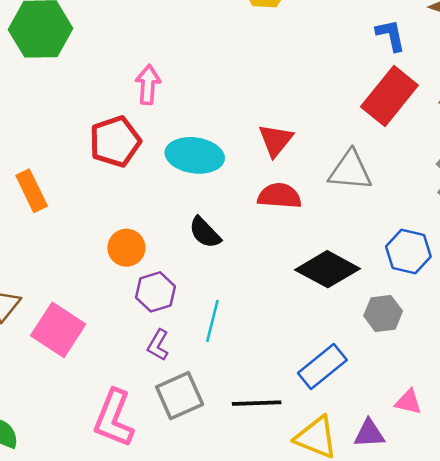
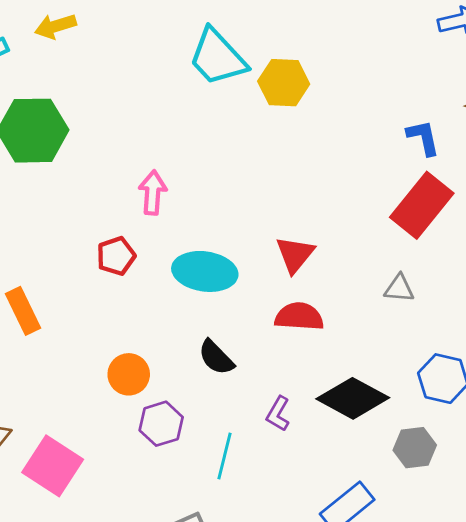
red pentagon: (115, 141) -> (116, 256), size x0.7
gray triangle: (350, 171) -> (399, 288), moved, size x0.6
purple L-shape: (158, 345) -> (278, 414), moved

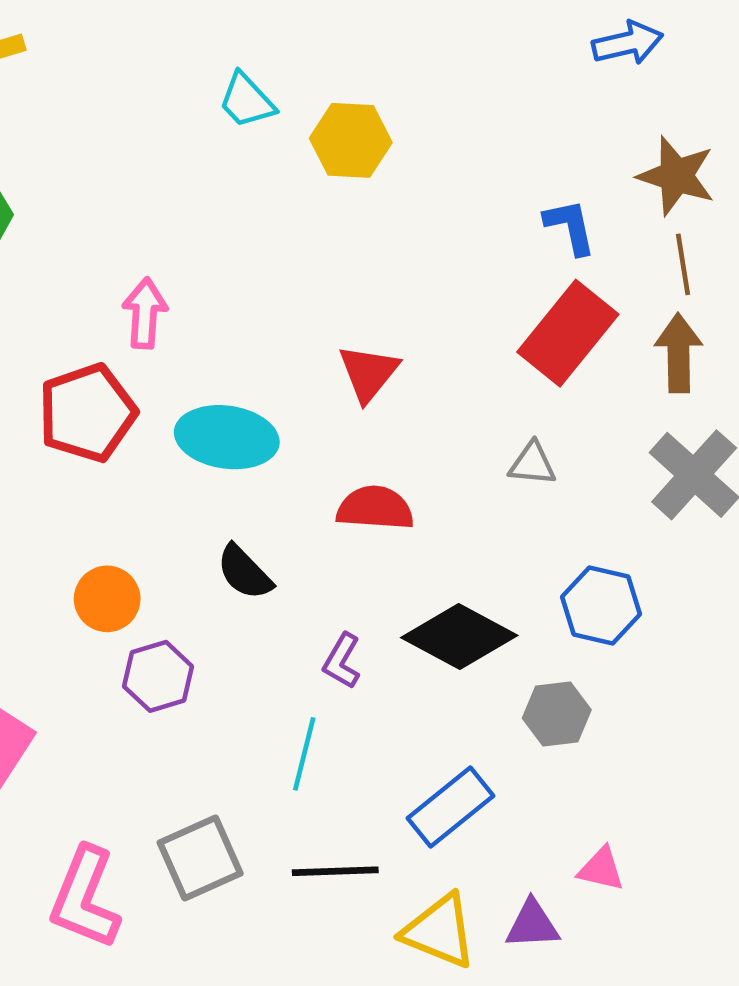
cyan trapezoid: (217, 57) -> (247, 101), size x0.6
red triangle: (295, 255) -> (368, 373), moved
red pentagon: (116, 256) -> (87, 413), size x1.6
cyan line: (225, 456) -> (304, 754), moved

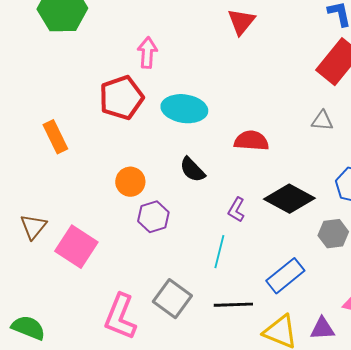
red triangle: (368, 373) -> (241, 22), moved
gray square: (200, 858) -> (172, 299), turned -30

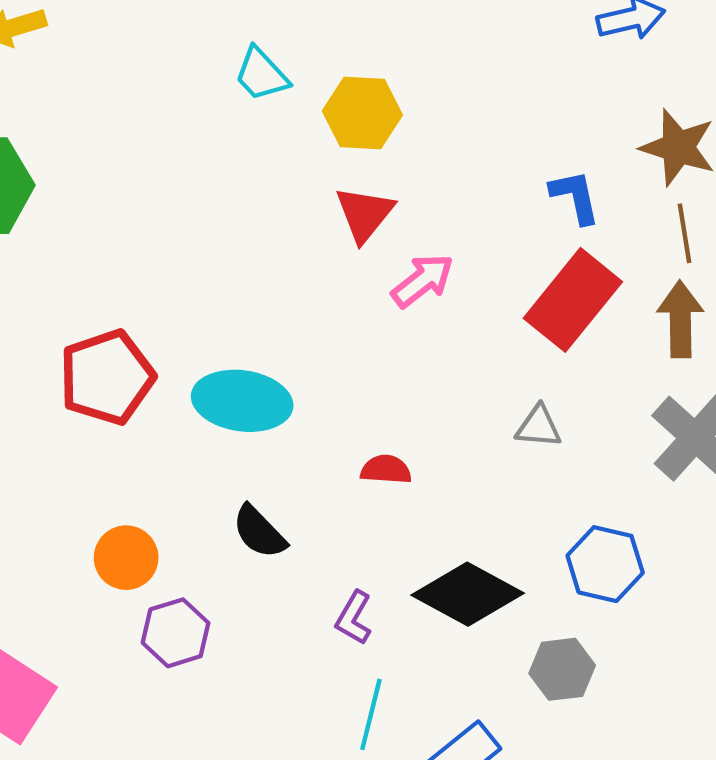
pink arrow: (147, 53) -> (423, 281), moved, turned 48
red semicircle: (251, 141) -> (386, 470), size x0.7
cyan line: (219, 252) -> (371, 714), moved

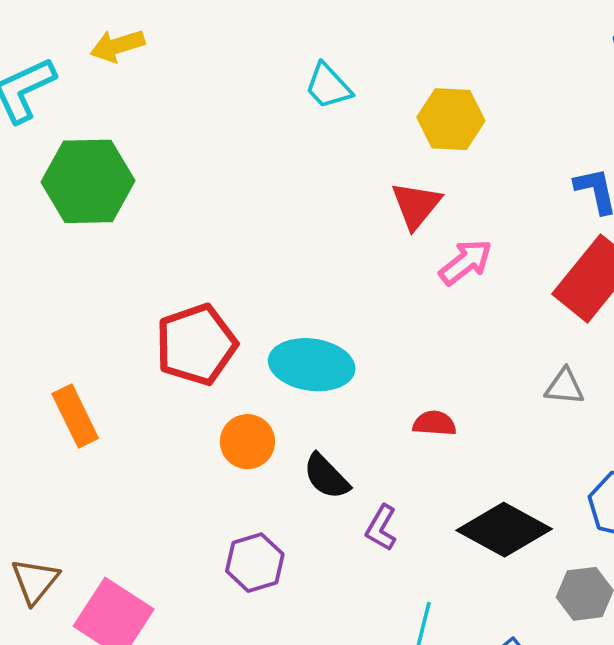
yellow hexagon: (362, 113) -> (451, 119), moved
orange circle: (126, 558) -> (247, 442), moved
purple L-shape: (354, 618) -> (381, 528), moved

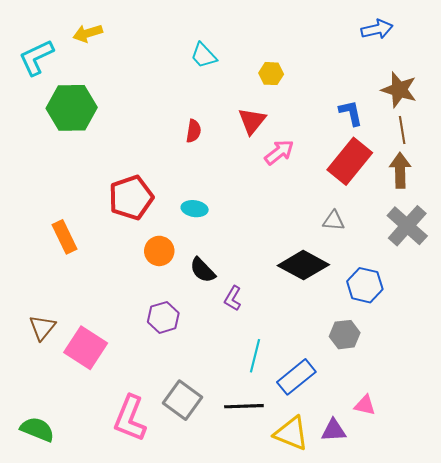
yellow hexagon: (451, 119) -> (271, 74), size x0.7
cyan ellipse: (312, 365) -> (195, 209), size x0.6
red semicircle: (434, 423) -> (194, 131), moved, turned 95
black diamond: (504, 530) -> (303, 265), moved

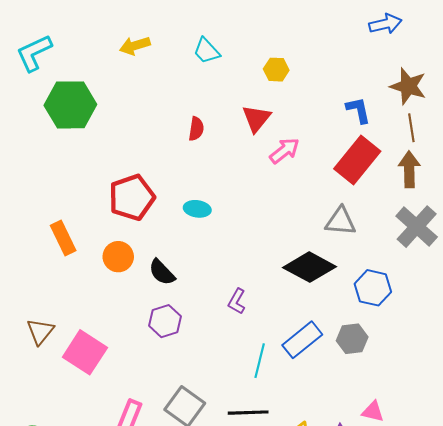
yellow arrow: (88, 33) -> (135, 46), moved
gray triangle: (334, 221) -> (341, 221), size x1.4
orange circle: (159, 251) -> (118, 257), moved
black semicircle: (203, 270) -> (162, 272), moved
blue rectangle: (296, 377) -> (302, 340), moved

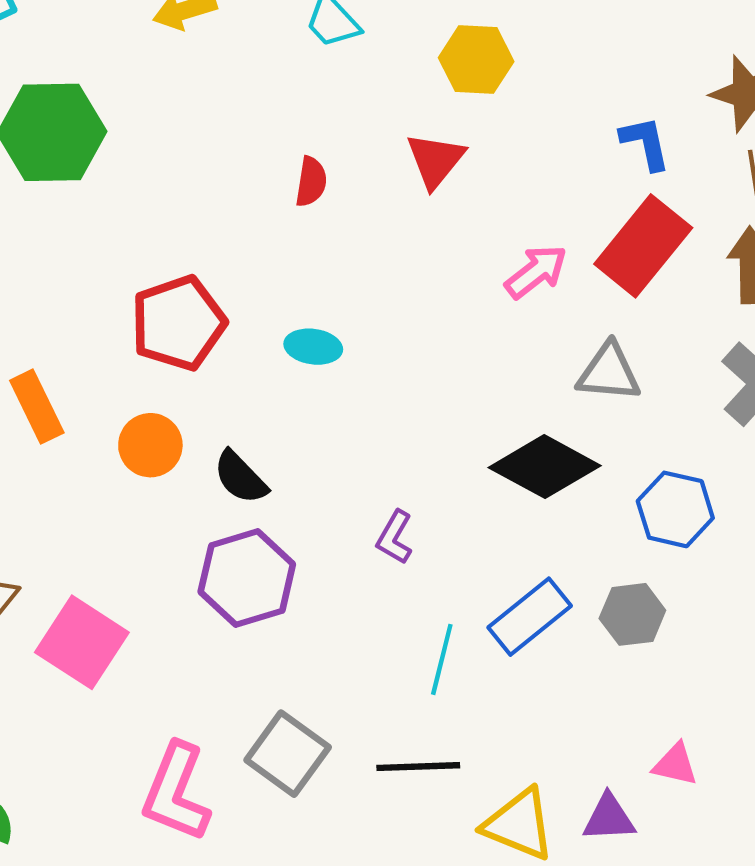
yellow hexagon: (276, 70) -> (476, 60), size x1.4
pink arrow: (285, 151) -> (536, 272), moved
purple hexagon: (165, 321) -> (247, 578), size x1.4

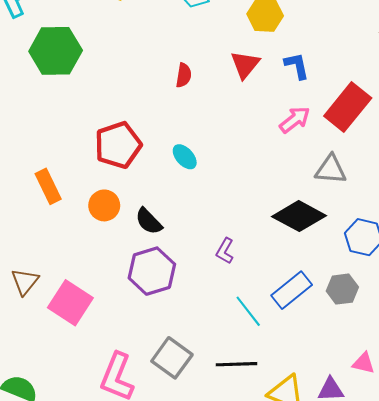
blue L-shape: (645, 143) -> (297, 66), moved
cyan ellipse: (313, 347) -> (185, 157), turned 40
cyan line: (442, 659) -> (248, 311), turned -52

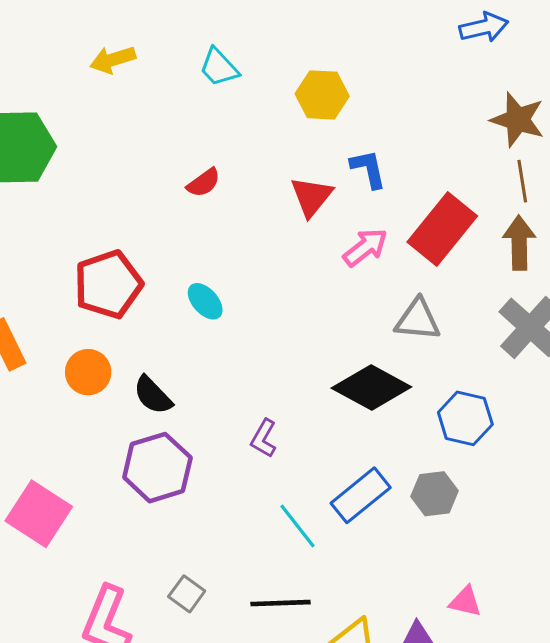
red triangle: (245, 65) -> (311, 197), moved
red semicircle: (184, 75) -> (204, 183), turned 45
gray square: (172, 358) -> (187, 594), size x0.6

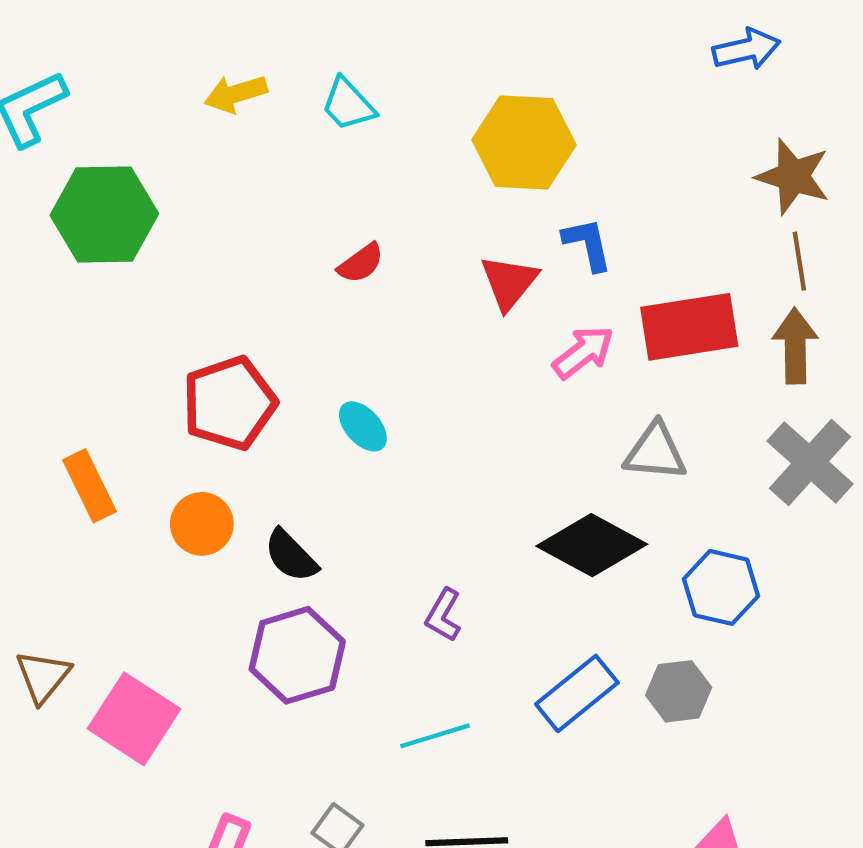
cyan trapezoid: (219, 67) -> (348, 104), moved
yellow hexagon: (322, 95) -> (524, 142), size x1.4
red rectangle: (442, 229) -> (689, 327), turned 42
cyan line: (298, 526) -> (435, 736), moved, turned -69

